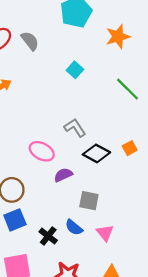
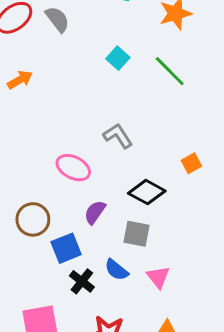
green line: (128, 89) -> (170, 71), moved
black diamond: (96, 153) -> (147, 192), moved
purple semicircle: (63, 175) -> (95, 212), moved, turned -30
blue square: (15, 220) -> (66, 248), moved

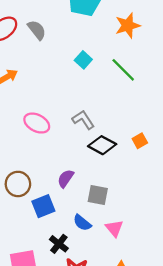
pink ellipse: (73, 168) -> (37, 123), moved
black diamond: (147, 192) -> (102, 145), moved
black cross: (82, 281) -> (59, 244), moved

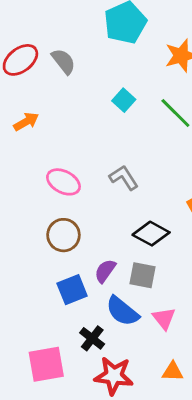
black diamond: (102, 145) -> (151, 234), moved
purple semicircle: (66, 178) -> (105, 271), moved
brown circle: (18, 184) -> (63, 235), moved
blue semicircle: (82, 223) -> (122, 311), size x1.4

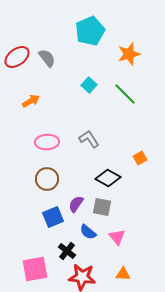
orange arrow: (26, 122) -> (31, 101), moved
pink ellipse: (63, 182) -> (47, 142), turned -30
blue semicircle: (122, 311) -> (88, 232), size x0.7

